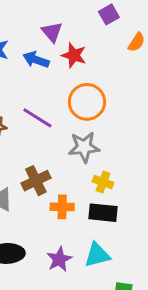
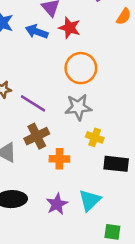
purple line: (37, 118) -> (33, 103), moved
black rectangle: (103, 213) -> (116, 164), moved
cyan triangle: (97, 255) -> (90, 200), turned -30

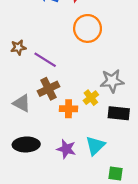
gray star: (78, 107) -> (112, 81), moved
yellow cross: (95, 137) -> (91, 98), moved, turned 32
purple star: (57, 204) -> (66, 149), turned -30

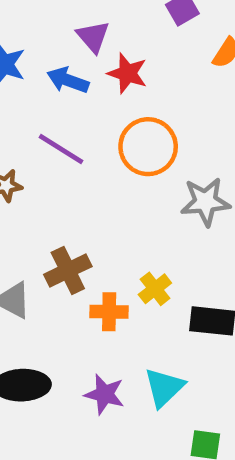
purple line: (45, 60) -> (61, 149), moved
gray star: (112, 81) -> (205, 202), moved

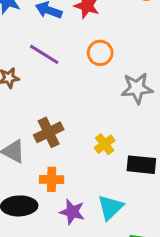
orange circle: (148, 147) -> (100, 53), size x0.7
orange cross: (109, 312) -> (52, 179), moved

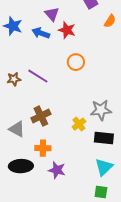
purple line: (44, 54) -> (38, 76), moved
gray star: (137, 88) -> (101, 110), moved
cyan triangle: (110, 207) -> (104, 167), moved

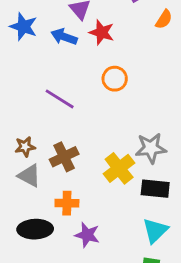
brown star: (14, 79) -> (25, 147), moved
yellow cross: (79, 124) -> (119, 168), size x1.5

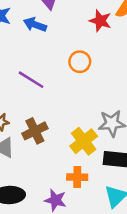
red star: (102, 32) -> (100, 21), moved
orange cross: (67, 203) -> (77, 177), moved

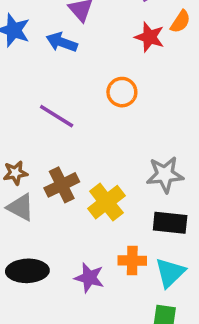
yellow cross: (84, 141) -> (106, 202), moved
orange cross: (77, 177) -> (132, 261), moved

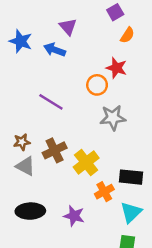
orange semicircle: (180, 22) -> (127, 35), moved
red star: (149, 37) -> (116, 68), moved
gray star: (165, 175) -> (113, 118), moved
orange cross: (132, 261) -> (104, 192), moved, turned -30

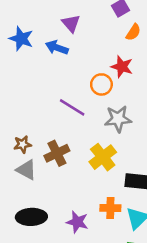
purple line: (51, 102) -> (72, 107), moved
yellow cross: (86, 163) -> (103, 157), moved
orange cross: (104, 192) -> (110, 208), moved, turned 30

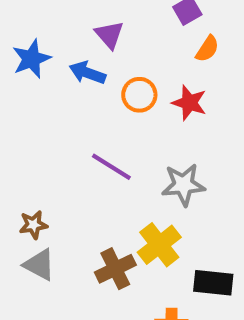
blue star: (21, 39) -> (31, 59), turned 30
orange circle: (101, 84) -> (139, 95), moved
brown cross: (57, 153) -> (115, 269), moved

